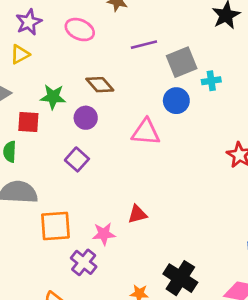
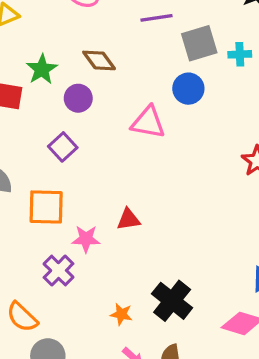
cyan cross: (211, 81) -> (240, 54), moved
green star: (53, 97) -> (42, 69), turned 30
orange square: (55, 226) -> (46, 207), moved

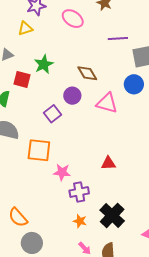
brown diamond: (99, 60) -> (87, 73), moved
purple circle: (78, 98) -> (72, 96), moved
red triangle: (128, 219) -> (108, 163), moved
purple cross: (59, 271) -> (79, 192), moved, turned 30

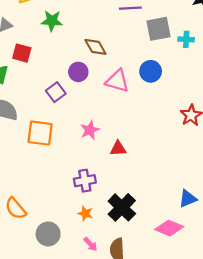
green star: (44, 64) -> (52, 21), moved, turned 30
blue circle: (134, 84) -> (151, 71), moved
pink star: (62, 172) -> (90, 130), moved, turned -30
gray circle: (32, 243) -> (48, 234), moved

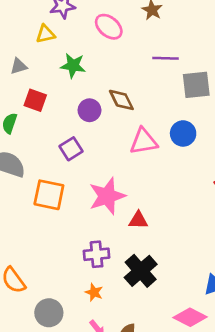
purple circle: (78, 72) -> (89, 110), moved
pink triangle: (117, 81) -> (144, 141), turned -30
pink star: (90, 130) -> (107, 196), size x1.6
black cross: (122, 207) -> (141, 271), moved

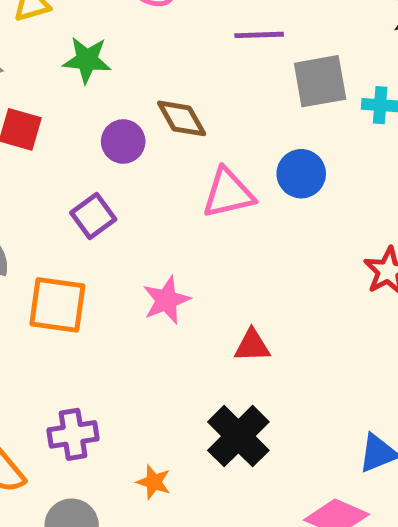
pink star: (107, 196) -> (166, 300), size x0.7
red triangle: (138, 220) -> (252, 346), moved
purple cross: (97, 254) -> (73, 434), moved

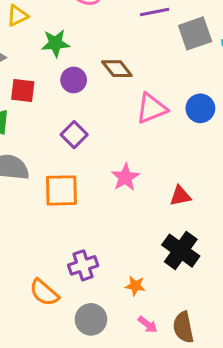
purple circle: (123, 141) -> (74, 80), moved
blue circle: (301, 174) -> (200, 108), moved

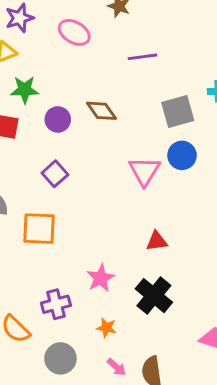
gray square: (195, 33) -> (178, 111), moved
green star: (55, 43) -> (25, 90), moved
pink triangle: (152, 108) -> (144, 171), moved, turned -40
pink star: (125, 177) -> (101, 278), moved

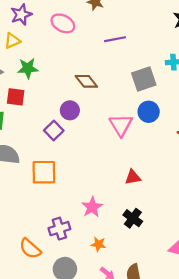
purple circle: (58, 119) -> (70, 110), moved
black cross: (154, 296) -> (133, 218), size x0.7

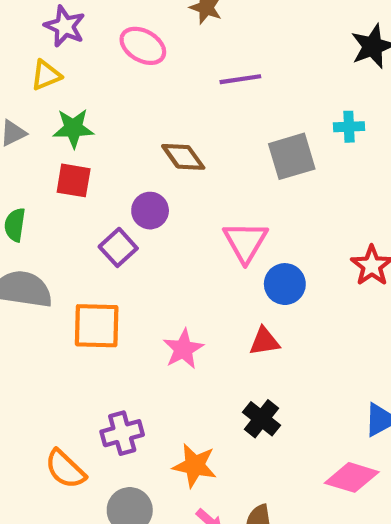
purple star: (21, 15) -> (65, 26), turned -30
red square: (16, 97) -> (74, 180), moved
blue circle: (149, 112) -> (285, 284), moved
pink star: (92, 207) -> (183, 349), moved
orange star: (98, 244) -> (195, 466), size x1.5

